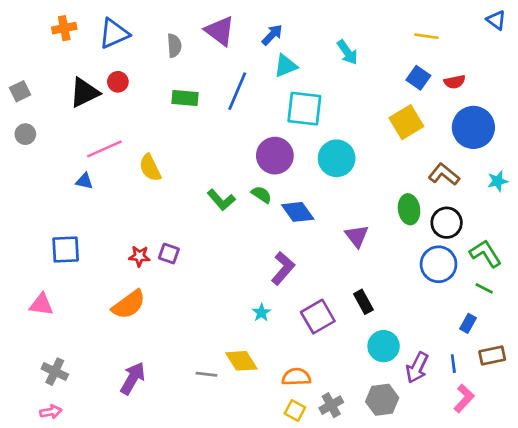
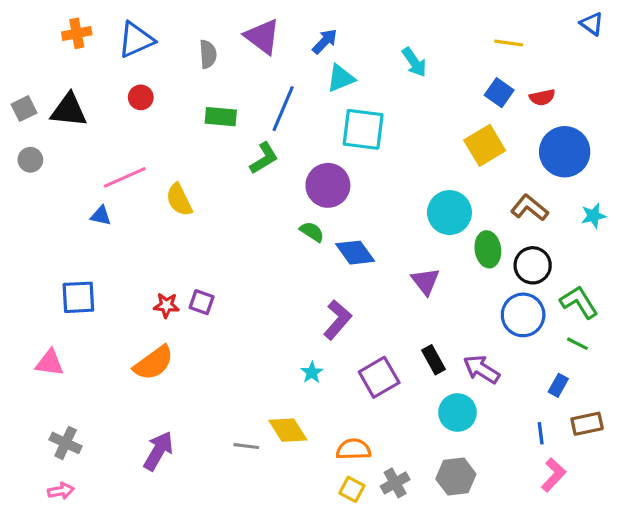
black triangle: (84, 93) -> (69, 110), moved, turned 32
cyan circle: (337, 158) -> (449, 213), moved
green L-shape: (221, 200) -> (264, 158), moved, turned -80
purple arrow: (417, 368) -> (481, 369), moved, turned 96

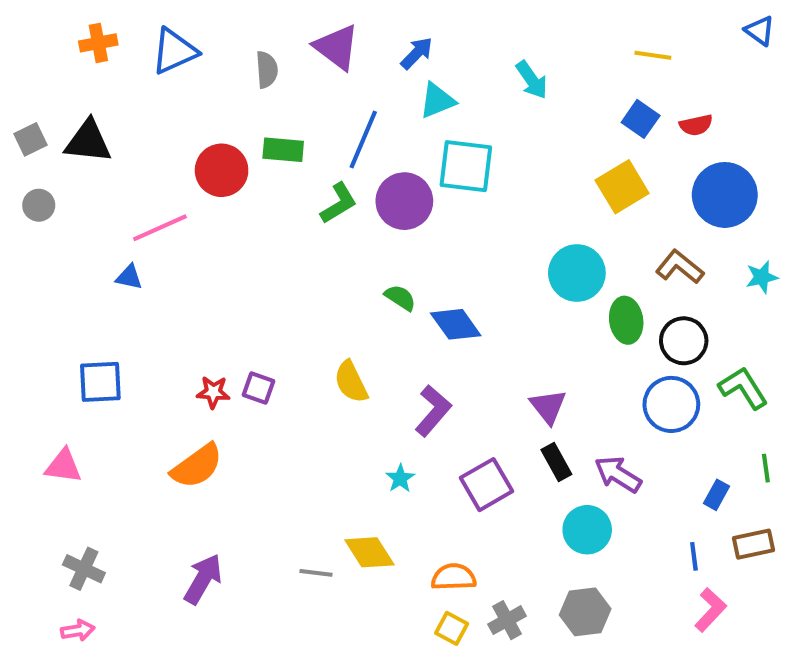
red circle: (141, 97) -> (222, 170), moved, size x1.6
purple circle: (328, 185) -> (404, 201), moved
yellow semicircle: (179, 200) -> (351, 382), moved
purple triangle: (425, 281) -> (548, 406), moved
green line: (577, 344) -> (766, 468), moved, turned 55

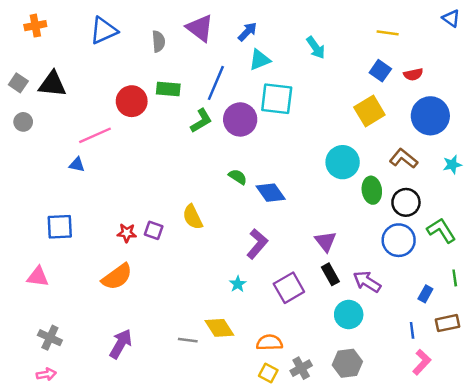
orange cross: (98, 43) -> (35, 26), moved
gray square: (31, 139) -> (18, 83), turned -30
yellow semicircle: (351, 382) -> (193, 217), moved

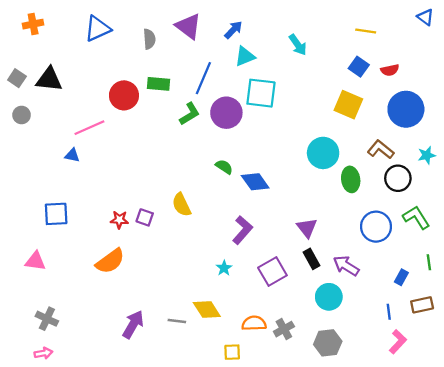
yellow square: (369, 111) -> (348, 105), turned -36
black circle: (406, 202) -> (398, 178), moved
purple arrow: (121, 344) -> (133, 324), moved
gray cross: (301, 368) -> (284, 329), moved
yellow square: (268, 373) -> (232, 352), moved, turned -30

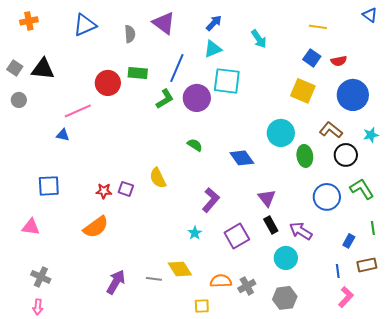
blue arrow: (233, 30) -> (214, 23), moved
blue diamond: (255, 182) -> (242, 158), moved
pink arrow: (43, 353) -> (38, 307), turned 105

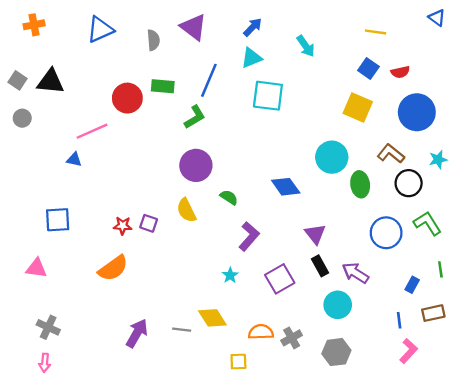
purple circle: (197, 98) -> (196, 165), moved
green semicircle: (195, 145) -> (229, 197), moved

